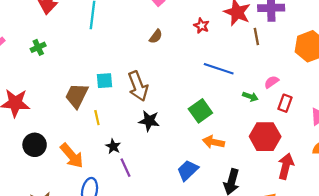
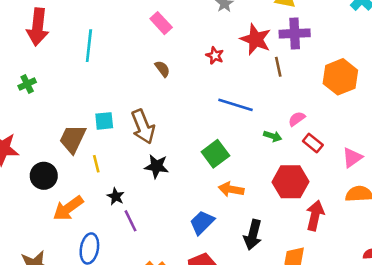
brown semicircle: (156, 36) -> (162, 69), turned -72
red rectangle: (285, 103) -> (313, 143), turned -70
black circle: (35, 145) -> (44, 176), moved
orange arrow: (72, 156) -> (68, 208), turned 96

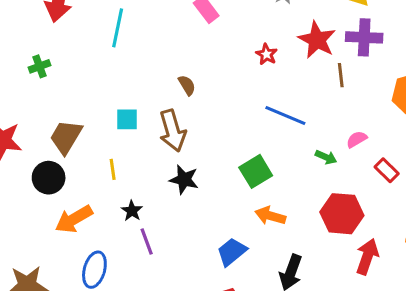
brown semicircle: (162, 69) -> (187, 85), moved
brown trapezoid: (73, 139) -> (66, 137), moved
red rectangle: (313, 143) -> (387, 170), moved

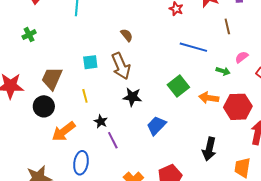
brown line: (341, 75) -> (227, 26), moved
orange arrow: (270, 216) -> (209, 98), moved
blue trapezoid: (232, 252) -> (156, 126), moved

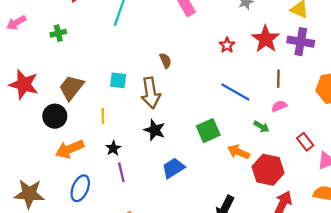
pink semicircle: (242, 57) -> (279, 106), moved

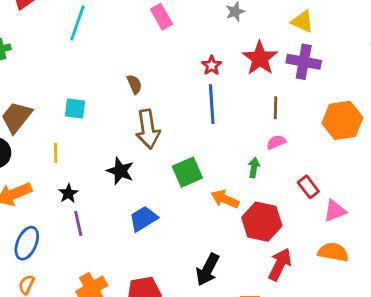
blue line: (235, 92) -> (212, 104), moved, turned 56
brown arrow: (151, 93) -> (148, 129), moved
green arrow: (261, 127) -> (254, 168), turned -112

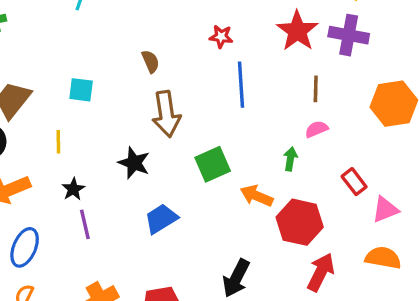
red star: (212, 65) -> (221, 37), moved, turned -30

